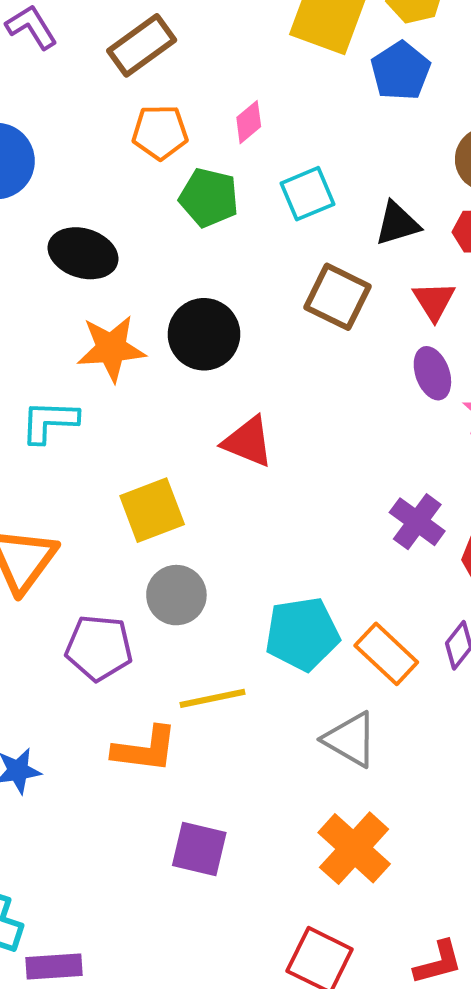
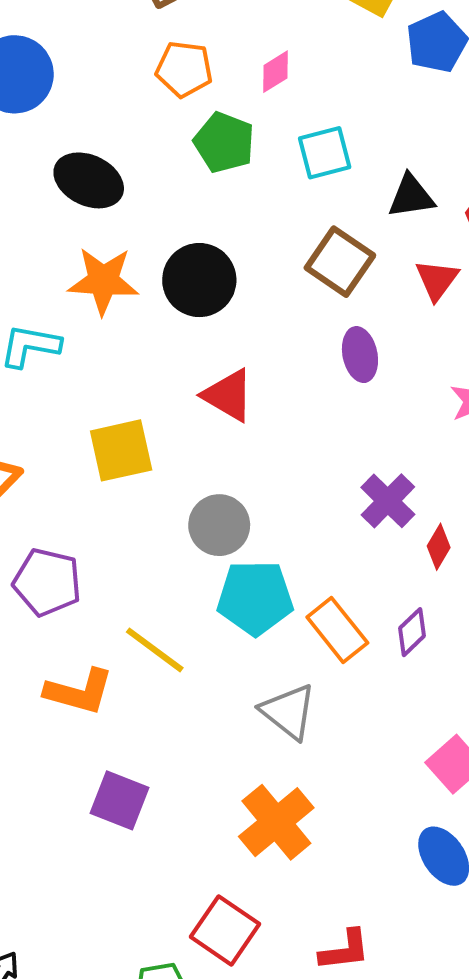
purple ellipse: (432, 373) -> (360, 355), moved
gray circle: (176, 595) -> (219, 525), moved
yellow line: (212, 698) -> (155, 650), turned 40

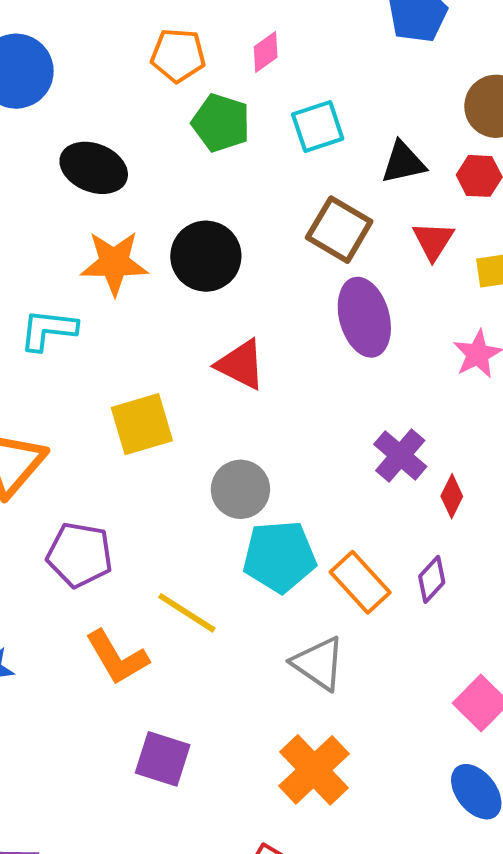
purple ellipse: (360, 355) -> (364, 317), size x1.5
orange L-shape: (79, 692) -> (117, 657), turned 48

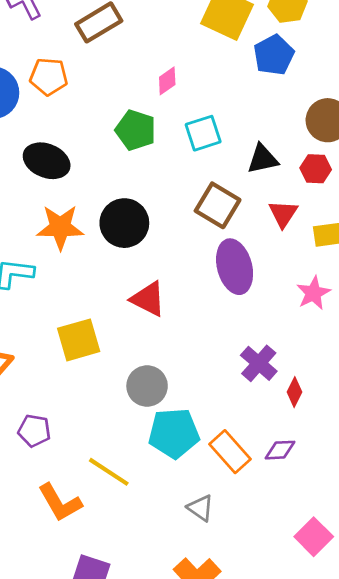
orange pentagon: (178, 55) -> (49, 77), moved
purple pentagon: (80, 555) -> (34, 431), size x0.7
purple diamond: (432, 579) -> (280, 450), turned 44
gray triangle: (318, 663) -> (200, 508), size x0.7

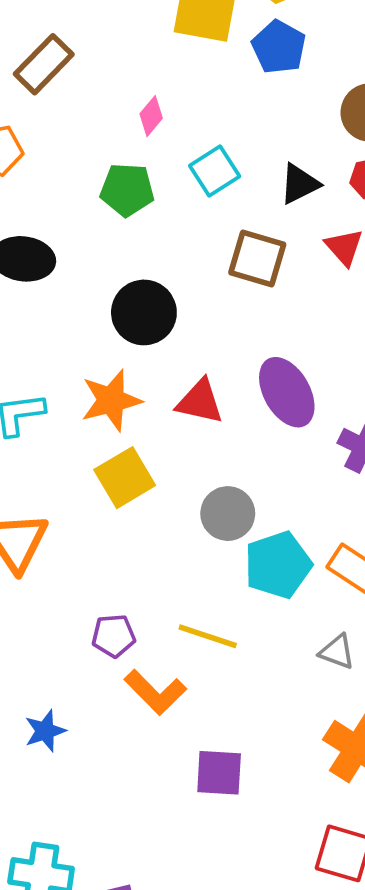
orange star: (60, 227) -> (111, 400), moved
purple ellipse: (235, 267) -> (287, 392), moved
purple pentagon: (34, 431) -> (114, 636), moved

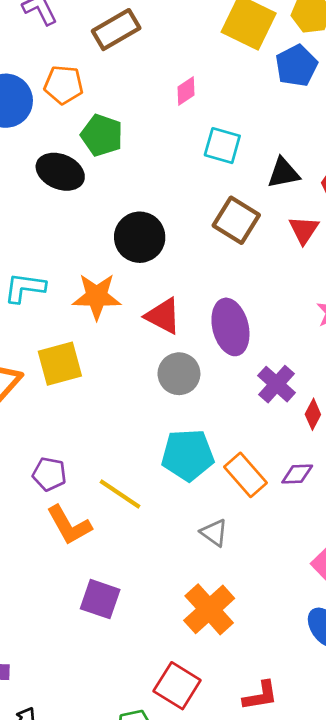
cyan square: (215, 171) -> (222, 146), turned 33
green pentagon: (127, 190) -> (102, 135), moved
yellow square: (125, 478) -> (60, 364), moved
gray circle: (228, 514) -> (179, 374), moved

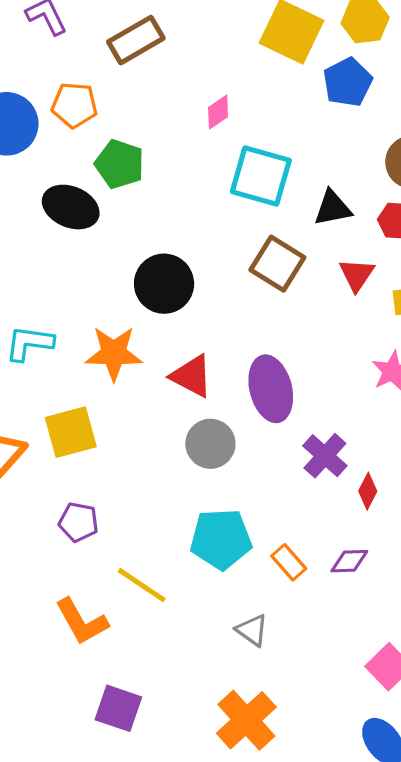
cyan square: (222, 146) -> (261, 176), size x1.4
purple pentagon: (49, 474) -> (78, 522), moved
orange rectangle: (246, 475) -> (289, 562), size x0.7

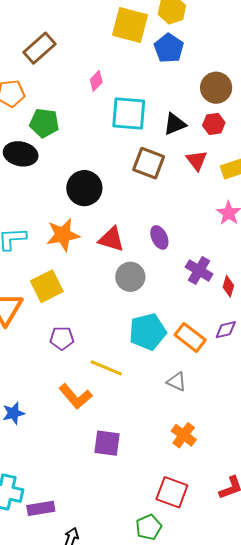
purple ellipse: (271, 389) -> (159, 237), size x0.6
orange rectangle: (289, 562) -> (190, 337), size x1.4
orange cross: (246, 720) -> (184, 435), size x0.7

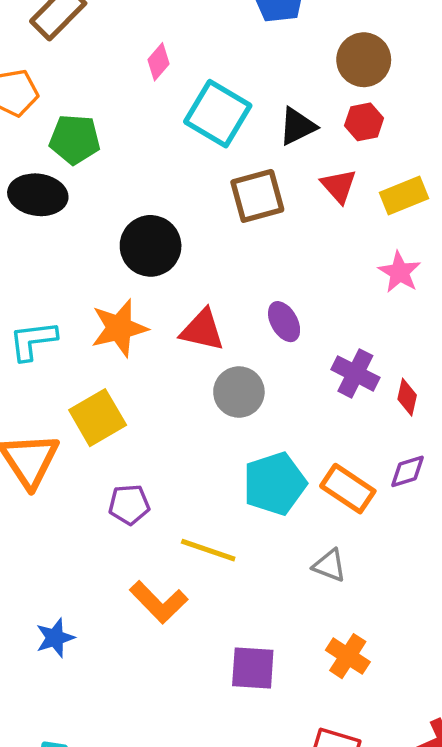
cyan square: (129, 113) -> (218, 114), turned 30
brown square: (149, 163) -> (257, 196), turned -32
purple square: (107, 443) -> (253, 668), moved

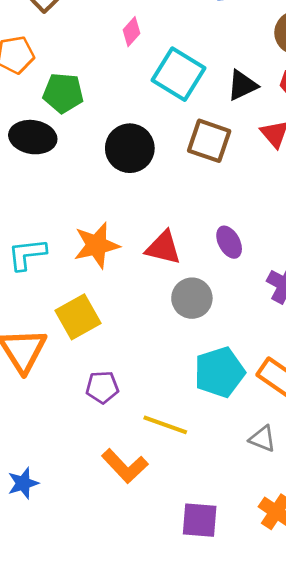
brown square: (257, 196) -> (209, 141), turned 33
black circle: (151, 246) -> (130, 148), moved
blue star: (55, 638) -> (23, 483), moved

